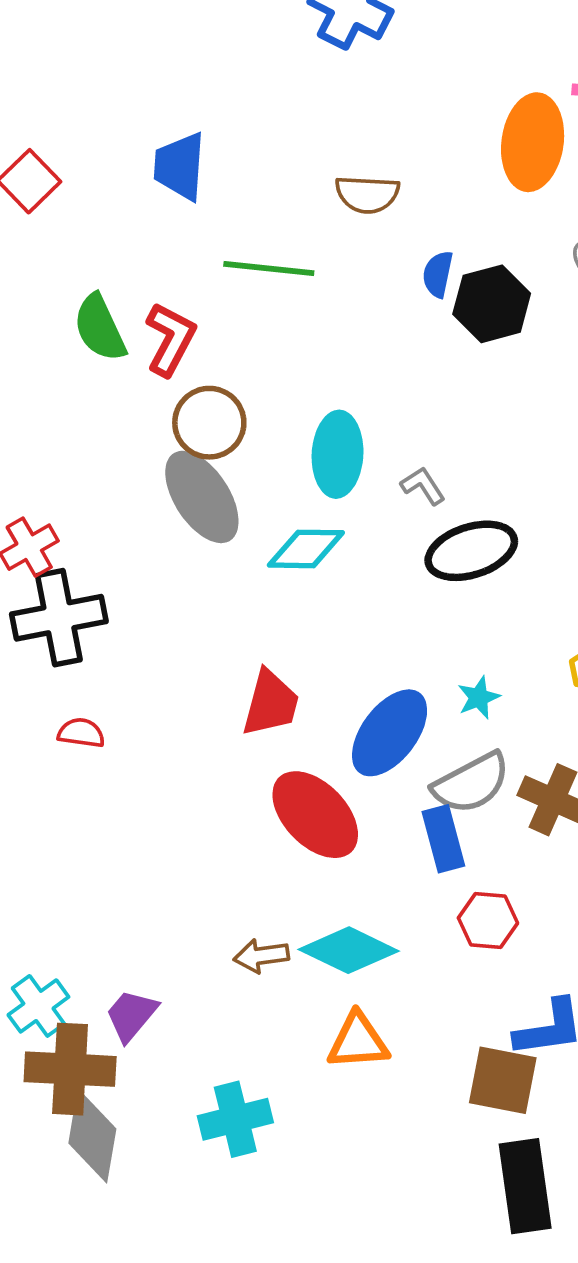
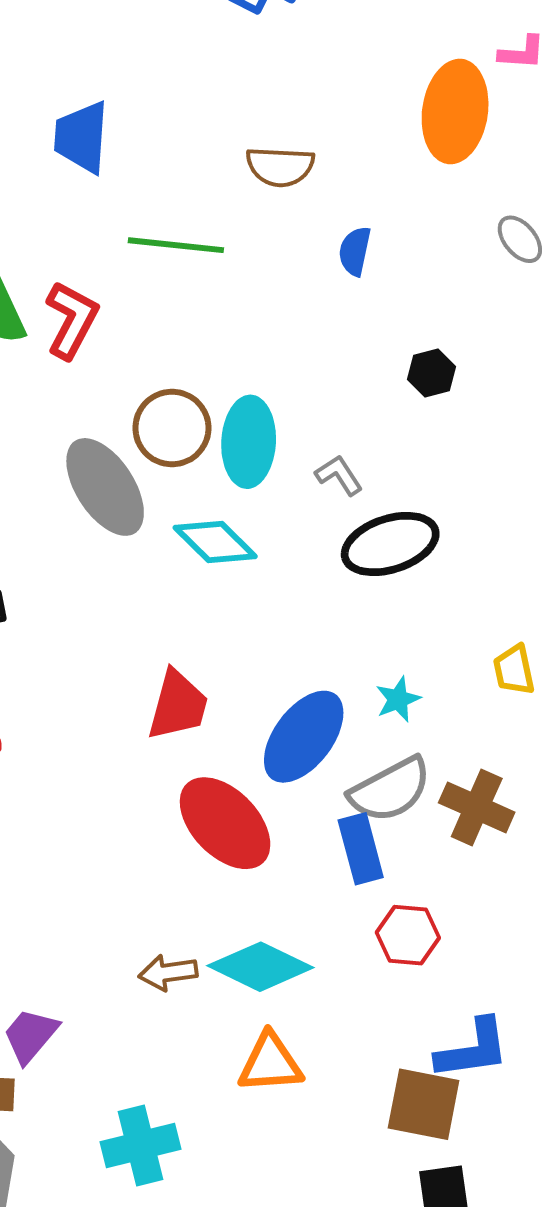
black hexagon: (492, 304) -> (431, 373), moved, size x0.6
brown circle: (209, 423) -> (172, 428), moved
cyan diamond: (306, 549) -> (215, 542), turned 44

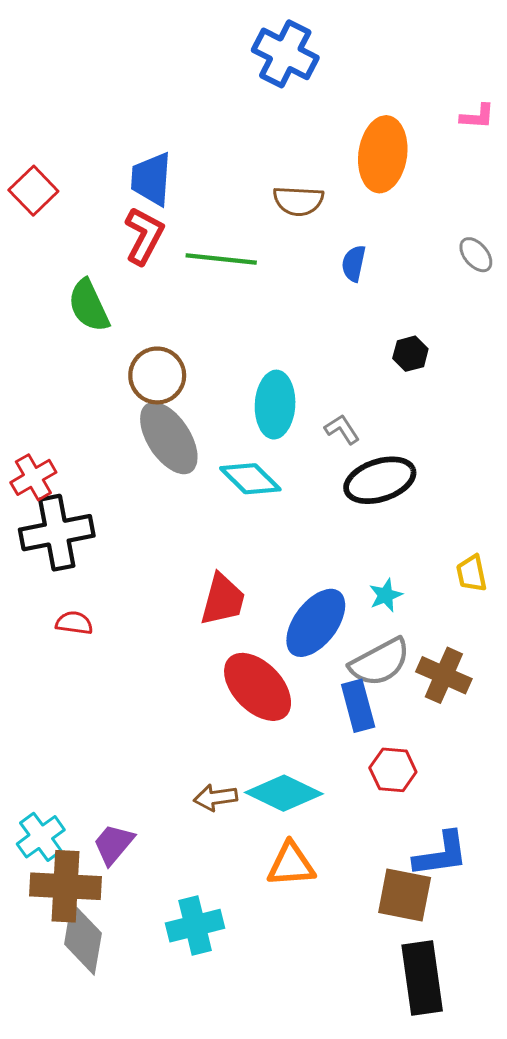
orange ellipse: (455, 111) -> (383, 154), moved
red L-shape: (72, 320) -> (144, 236), moved
brown circle: (172, 428) -> (157, 375), moved

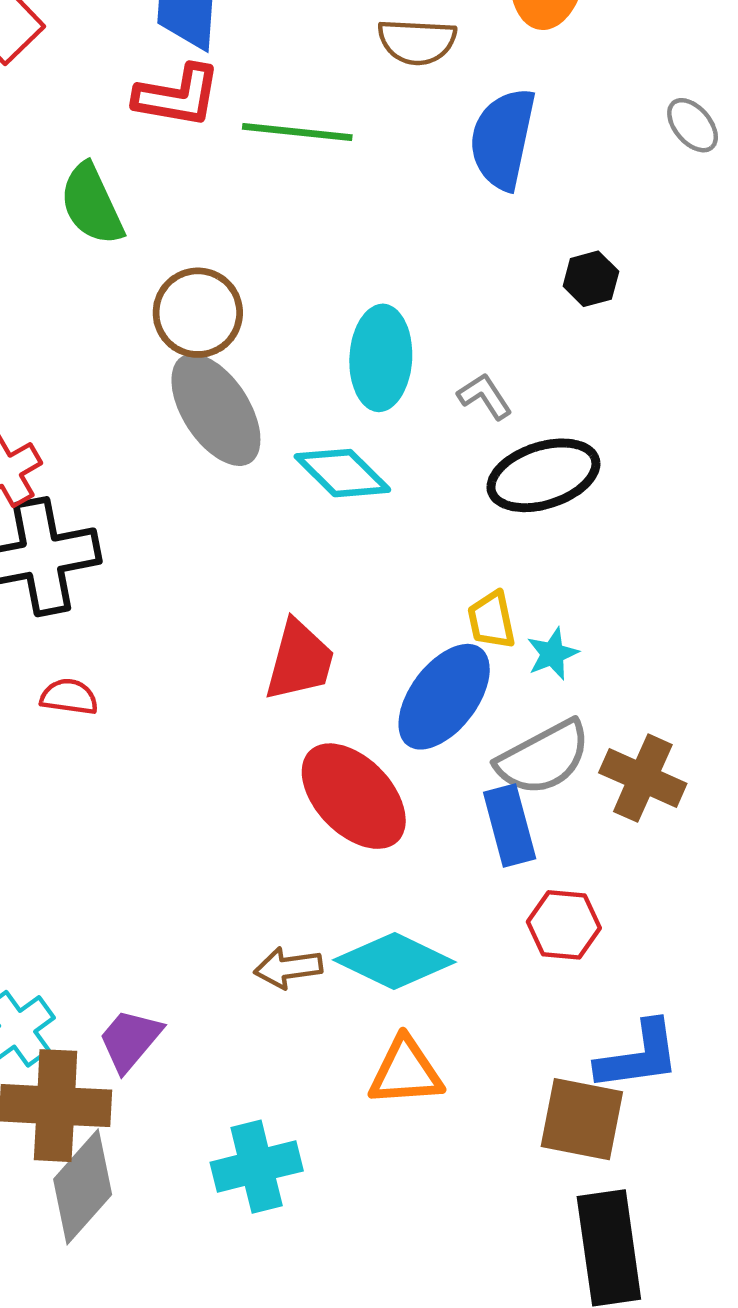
red L-shape: (144, 236) -> (178, 96), turned 72
blue semicircle: (354, 263) -> (503, 139), size x1.8
yellow trapezoid: (472, 573) -> (492, 620), moved
gray diamond: (83, 939) -> (83, 1187), turned 32

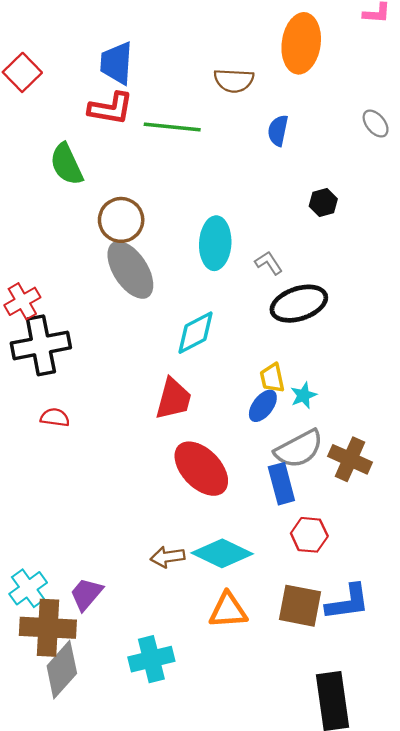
blue semicircle: (503, 139) -> (278, 130), size x0.6
cyan diamond: (342, 473) -> (195, 333), moved, turned -72
blue ellipse: (444, 697) -> (263, 406), moved, size x0.6
brown square: (582, 1119) -> (300, 606), moved

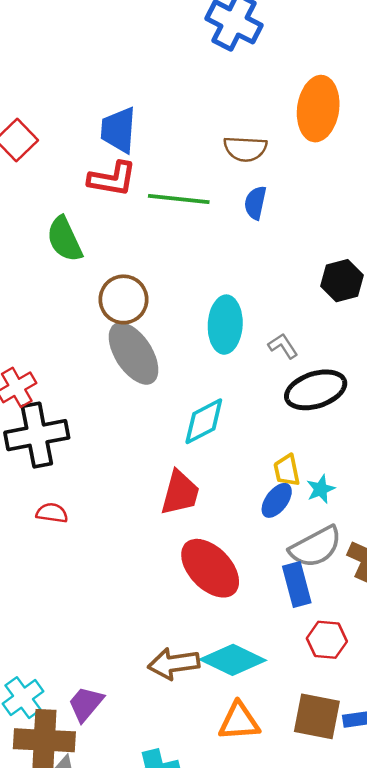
blue semicircle: (278, 130) -> (255, 203), moved
black hexagon: (323, 203) -> (342, 281), size x1.4
brown arrow: (168, 557) -> (174, 664), size x1.4

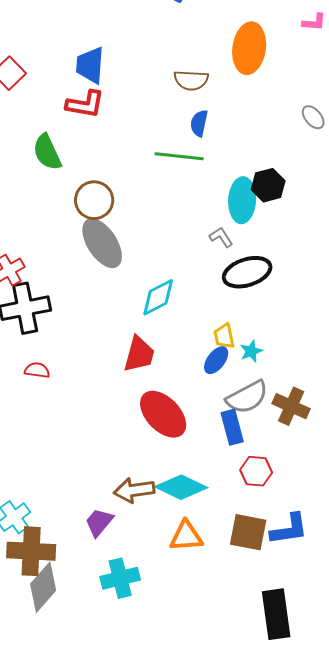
green line: (179, 199) -> (179, 156), moved
cyan ellipse: (225, 325) -> (242, 200), moved
purple trapezoid: (86, 704) -> (99, 522), moved

